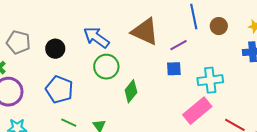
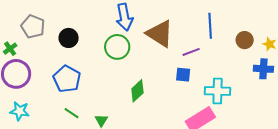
brown circle: (219, 26) -> (245, 40), moved
blue arrow: (96, 37) -> (124, 17), moved, turned -144
green circle: (106, 67) -> (117, 47), moved

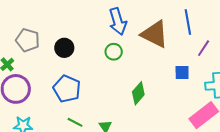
blue line: (210, 26) -> (188, 22), moved
green circle: (117, 47) -> (114, 52), size x0.7
purple line: (191, 52) -> (204, 48), moved, turned -30

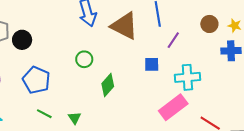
black circle: (64, 48) -> (22, 40), moved
green circle: (114, 52) -> (84, 59), moved

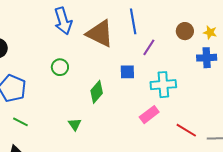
green diamond: (108, 85) -> (97, 92), moved
pink rectangle: (173, 107) -> (149, 115), size x0.7
green triangle: (75, 118) -> (75, 124), moved

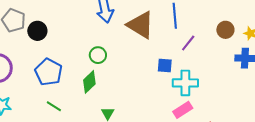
cyan cross: (163, 85) -> (185, 83), moved
green diamond: (97, 92) -> (89, 82), moved

